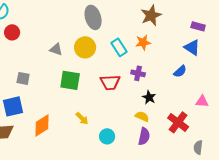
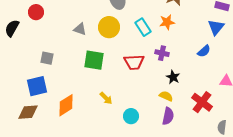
blue triangle: (192, 47) -> (216, 27), turned 36

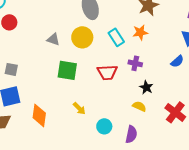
gray square: (47, 58) -> (11, 69), moved
orange diamond: (66, 105) -> (39, 115), turned -50
purple semicircle: (168, 116) -> (131, 134), moved

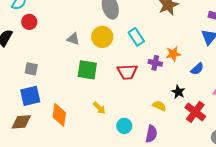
orange star: (140, 32) -> (173, 54), moved
blue semicircle: (177, 61) -> (197, 69), moved
black star: (146, 87) -> (178, 92), moved

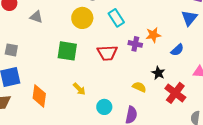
gray triangle: (73, 39) -> (36, 17), moved

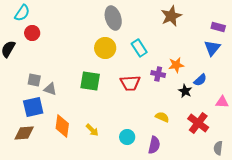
gray triangle: (36, 17) -> (50, 89), moved
black star: (158, 73) -> (185, 91), moved
yellow arrow: (79, 89) -> (92, 130), moved

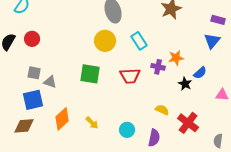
red circle: (32, 33) -> (32, 39), moved
red cross: (198, 123) -> (188, 123), moved
orange diamond: (62, 126) -> (62, 119), turned 40

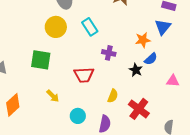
orange star: (176, 58) -> (143, 40), moved
red trapezoid: (130, 76) -> (84, 75), moved
yellow semicircle: (162, 110) -> (113, 96), turned 88
yellow arrow: (92, 123) -> (53, 96), moved

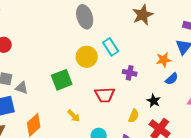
yellow circle: (56, 27) -> (87, 57), moved
green square: (41, 60) -> (62, 80), turned -30
black star: (136, 70) -> (154, 101), moved

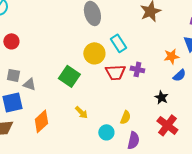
green square: (62, 80) -> (69, 76), turned -35
red trapezoid: (105, 95) -> (115, 72), moved
yellow semicircle: (134, 116) -> (125, 117), moved

